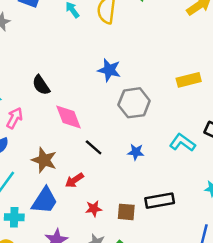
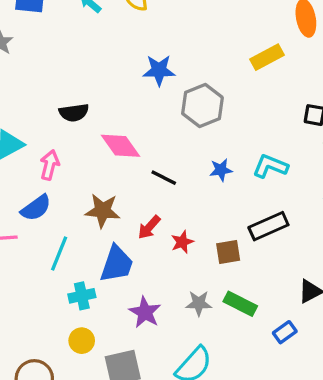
black semicircle: (41, 85) -> (74, 113), turned -50
cyan L-shape: (182, 143) -> (270, 166), moved
red star: (94, 209) -> (182, 242), moved

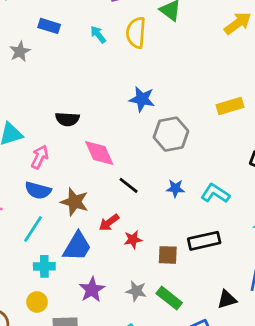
blue semicircle: (36, 208) -> (38, 190), moved, turned 40

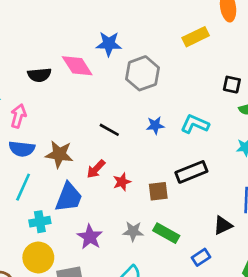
pink diamond: (99, 153) -> (77, 66), moved
yellow circle: (37, 302) -> (38, 258), size x1.5

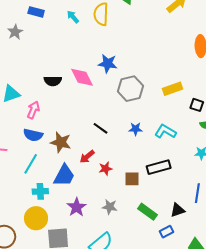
yellow rectangle: (196, 37) -> (172, 89), moved
green rectangle: (166, 233) -> (147, 212), moved
blue rectangle: (201, 257) -> (167, 232), moved

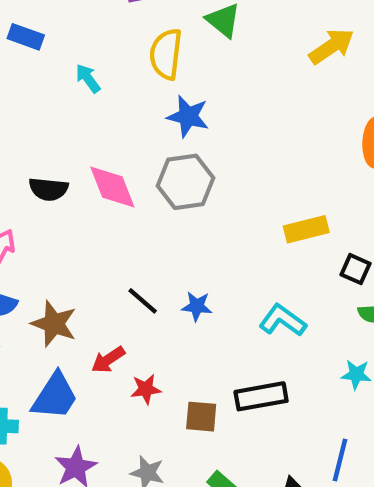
cyan arrow: (73, 17) -> (88, 78), moved
blue star: (108, 64) -> (188, 116), moved
gray hexagon: (130, 89) -> (186, 182), moved
blue star: (135, 129) -> (197, 306), moved

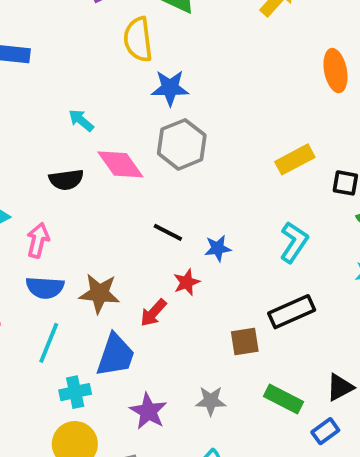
cyan arrow: (88, 78) -> (81, 120), moved
black line: (143, 301) -> (168, 232), moved
cyan L-shape: (283, 320) -> (294, 242), turned 102
red star: (146, 389) -> (187, 282), moved

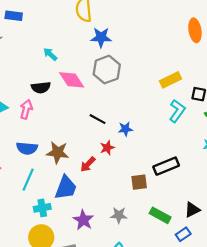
pink arrow: (38, 240) -> (26, 109), moved
cyan L-shape: (294, 242) -> (177, 111), moved

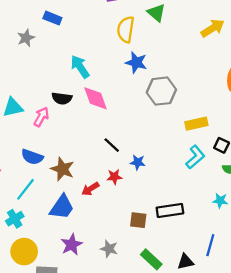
cyan arrow: (50, 54) -> (80, 67), size x1.5
gray hexagon: (107, 70) -> (161, 91), moved
cyan cross: (42, 208) -> (15, 219), moved, turned -35

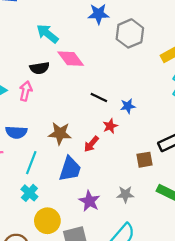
blue semicircle: (32, 157) -> (16, 132), moved

